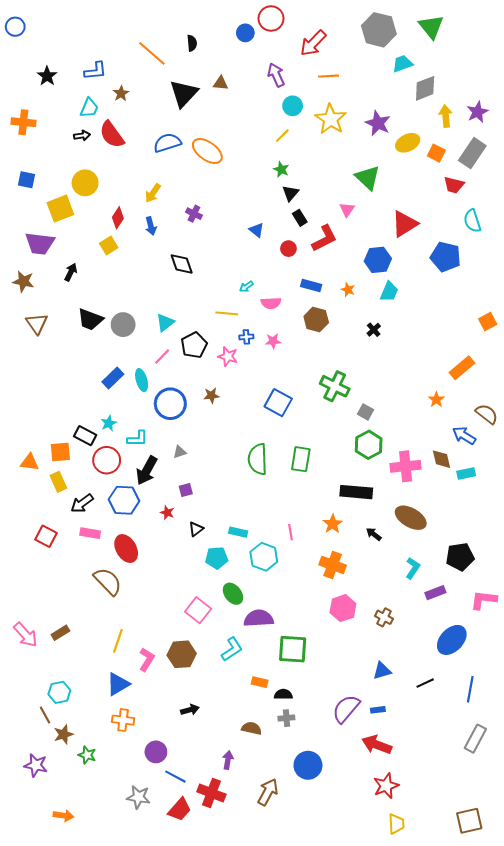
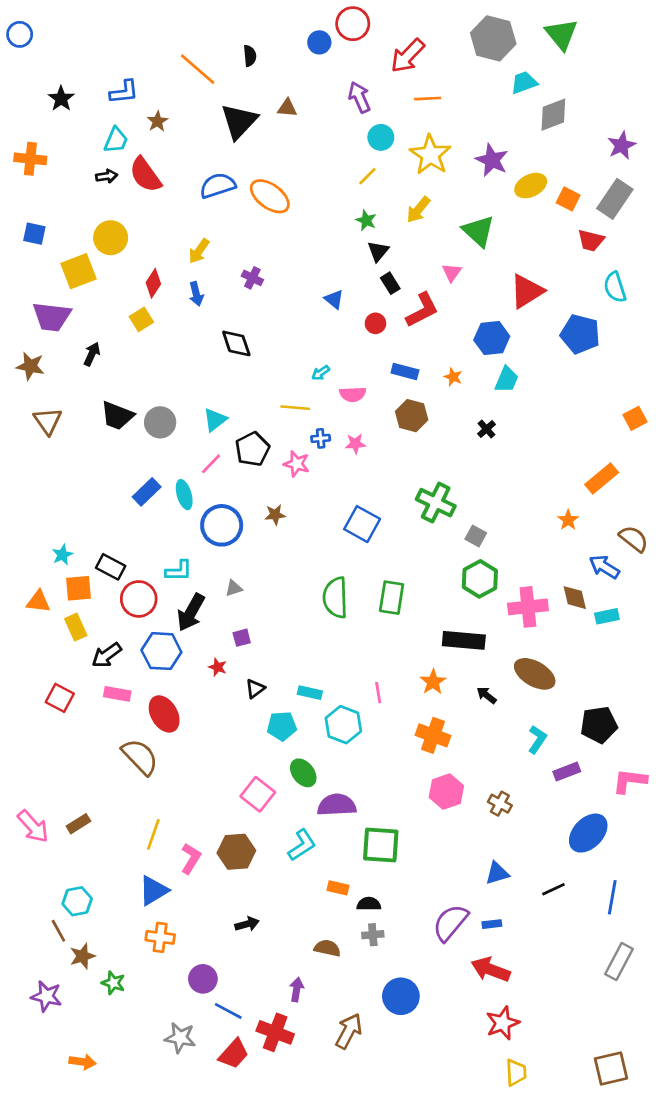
yellow arrow: (446, 116) -> (418, 210), moved, turned -135
cyan star: (109, 423) -> (62, 555), moved

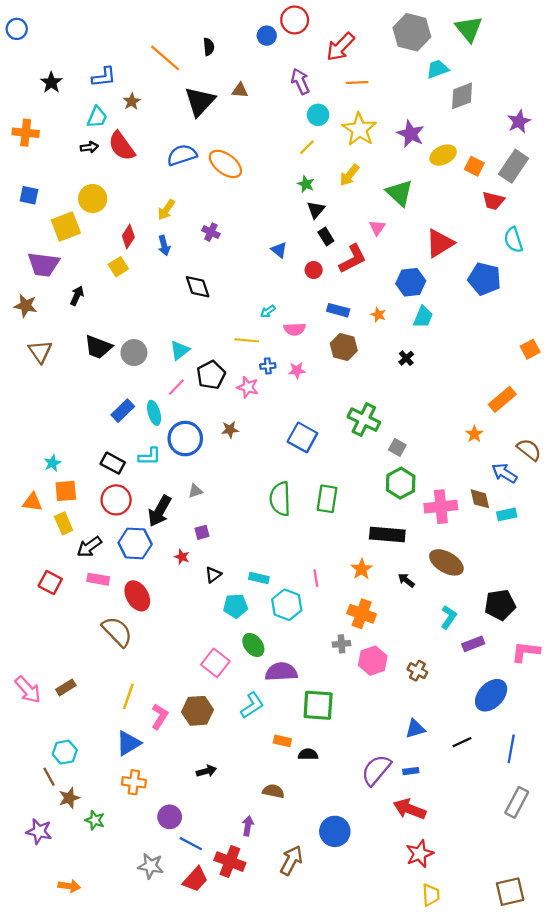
black rectangle: (111, 567) -> (113, 463), moved
cyan L-shape: (179, 571) -> (150, 456), moved
gray cross: (373, 935) -> (342, 644), moved

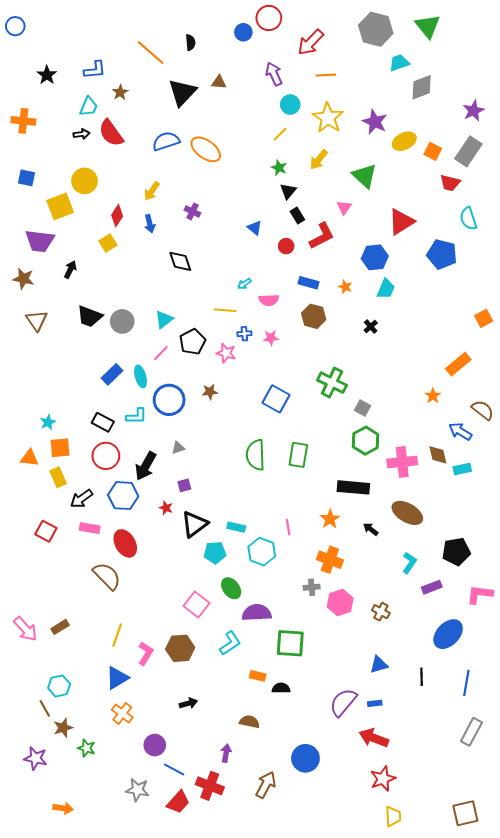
black triangle: (213, 575) -> (194, 524), size x1.8
black line: (462, 742) -> (422, 677), turned -66
orange cross: (134, 782) -> (122, 713), turned 30

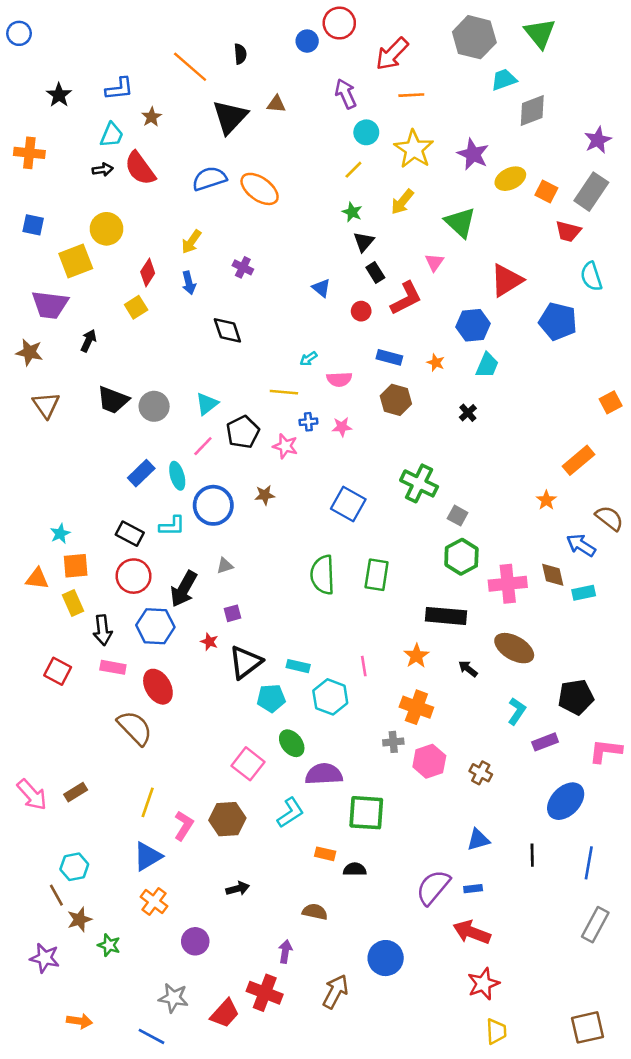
black arrow: (81, 499) -> (103, 630), turned -60
blue line: (174, 769) -> (152, 1036), moved

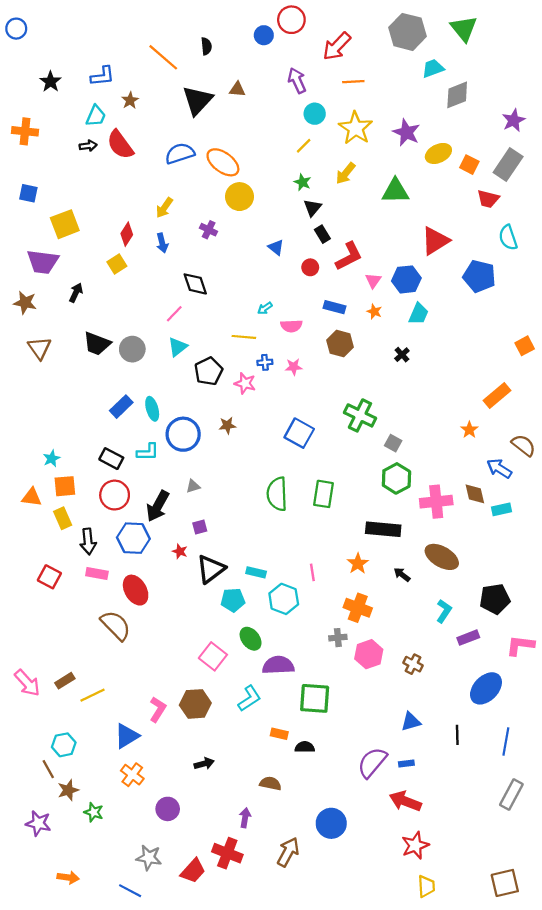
green triangle: (460, 222) -> (395, 191), turned -44
yellow circle: (106, 229) -> (239, 197), moved
pink triangle: (434, 262) -> (373, 281), moved
pink line: (203, 446) -> (174, 314), moved
yellow line: (148, 802) -> (92, 695), moved, turned 45

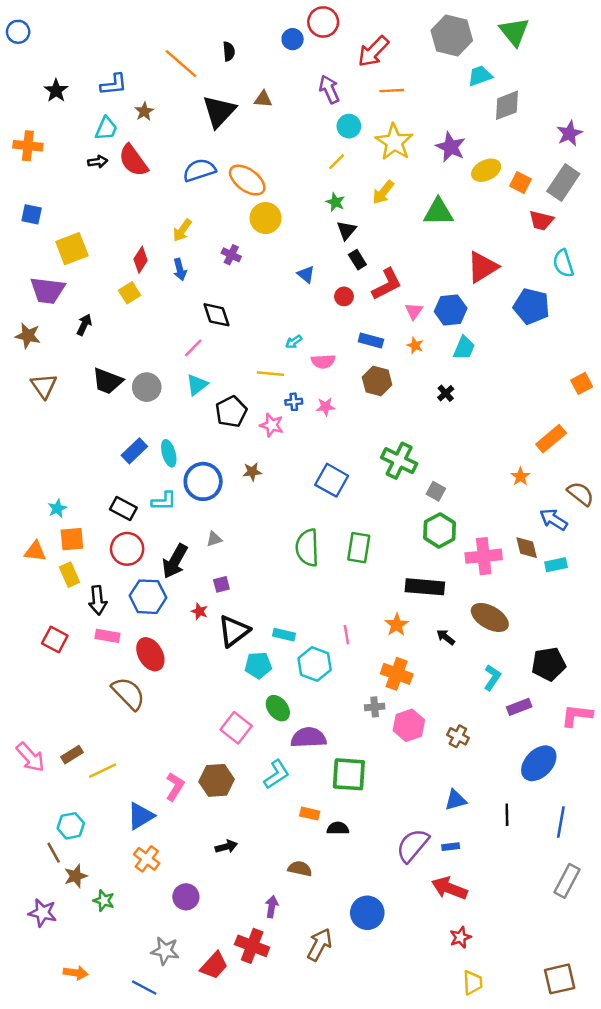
red star: (415, 845) -> (460, 937), size x0.7

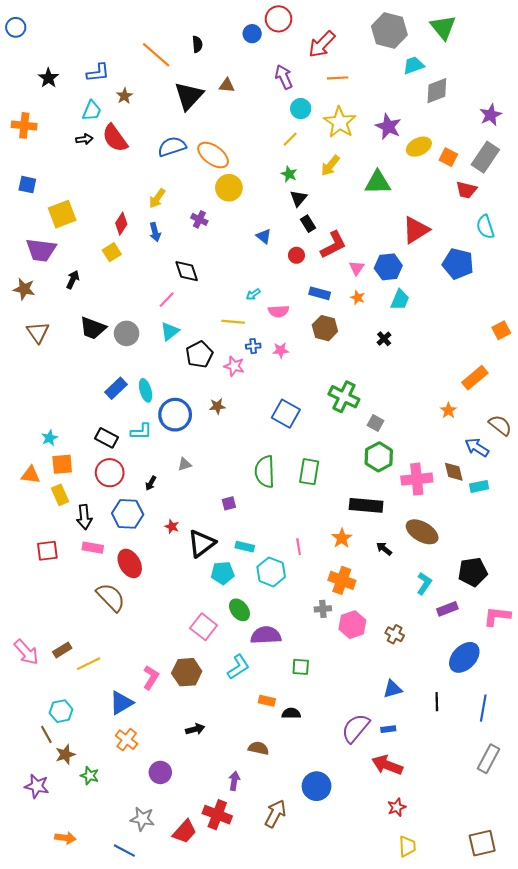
black arrow: (175, 561) -> (151, 483), size x0.5
purple square: (221, 584) -> (229, 503), moved
red square: (55, 640) -> (47, 551), turned -35
green square: (349, 774) -> (301, 667), size x0.6

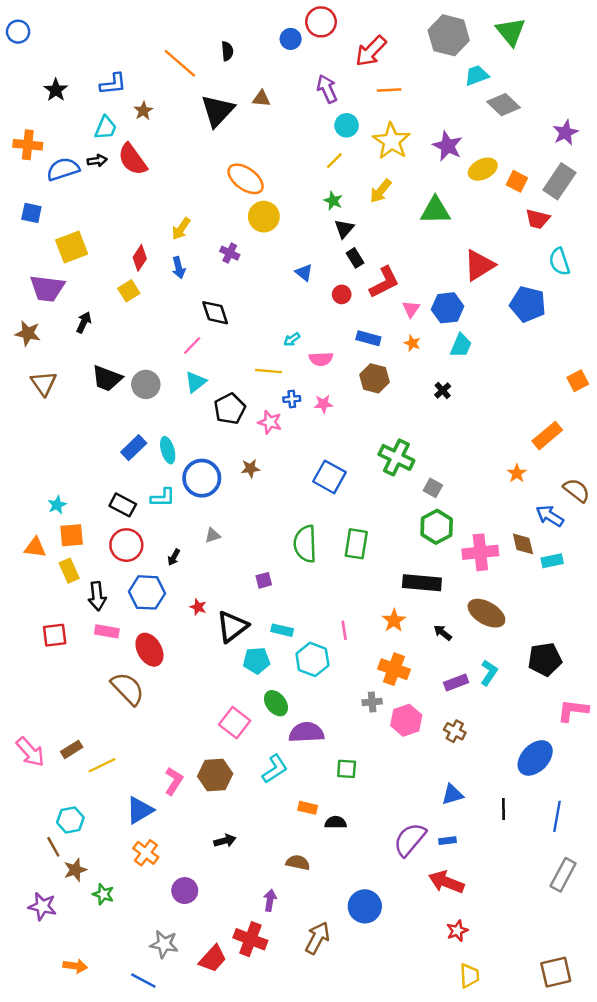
gray diamond: (437, 91) -> (503, 105), turned 64
blue semicircle: (172, 147) -> (63, 169), moved
purple rectangle: (447, 609) -> (456, 683), moved

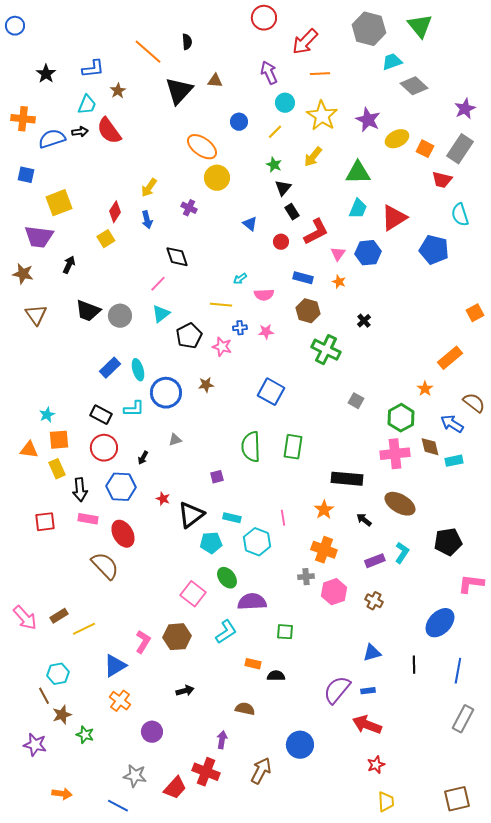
blue circle: (291, 39) -> (239, 122), moved
cyan trapezoid: (461, 346) -> (358, 209), moved
green cross: (396, 457) -> (326, 350), moved
green hexagon: (437, 527) -> (401, 418), moved

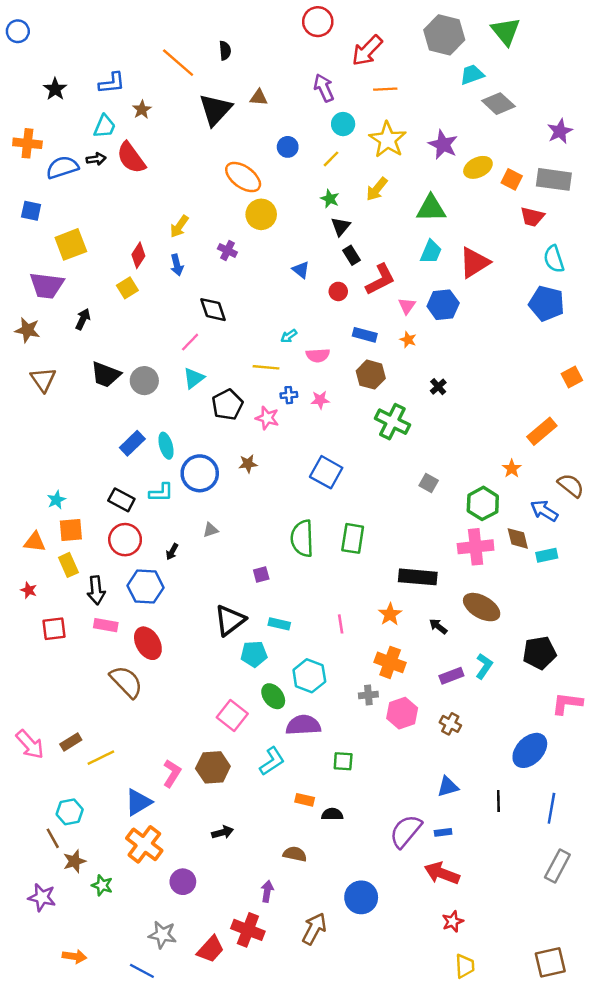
gray rectangle: (460, 149) -> (554, 179), turned 64
blue pentagon: (434, 250) -> (547, 304), moved
red star: (163, 499) -> (29, 590), moved
cyan hexagon: (257, 542) -> (309, 676), moved
orange cross: (120, 701) -> (144, 844), size x1.4

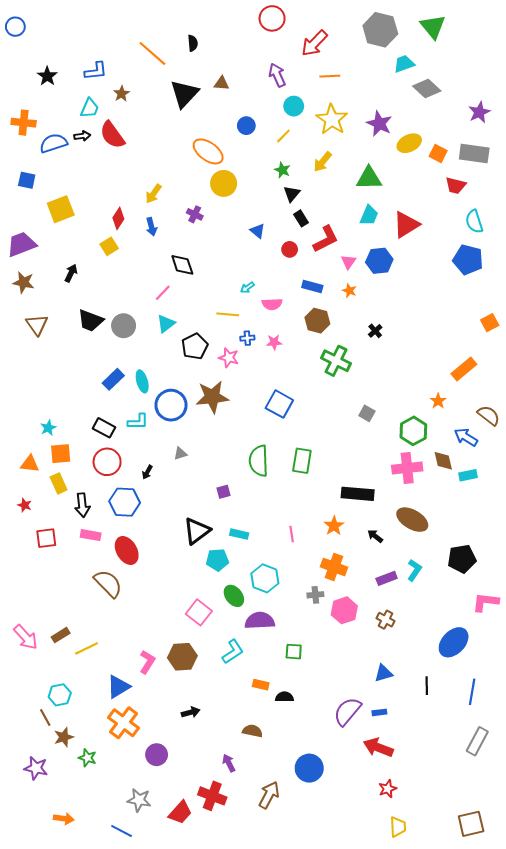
purple trapezoid: (47, 285) -> (21, 244), moved, turned 152
brown star: (248, 464) -> (212, 397), size x2.0
purple arrow: (267, 891) -> (229, 763), turned -36

